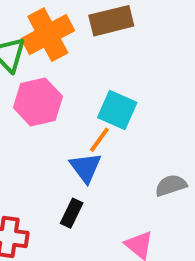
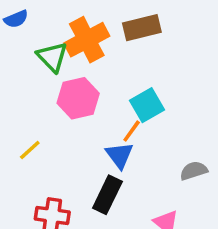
cyan square: (117, 110) -> (147, 105), turned 36
black rectangle: (72, 213) -> (107, 195), size x1.5

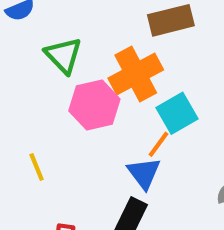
orange cross: (87, 40) -> (136, 74), moved
yellow line: (30, 150) -> (37, 167), turned -70

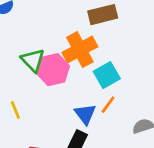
green triangle: (63, 55) -> (33, 60), moved
orange line: (158, 144) -> (108, 105), moved

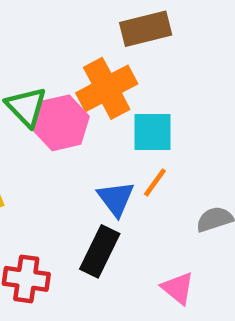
cyan square: (107, 75) -> (153, 132), turned 30

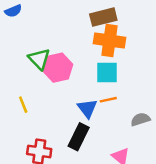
orange cross: (107, 88) -> (110, 40), moved, turned 36
orange line: (155, 182) -> (108, 100), turned 42

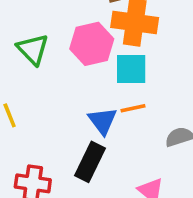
pink hexagon: (58, 68) -> (92, 44), moved

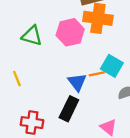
green triangle: (33, 49) -> (32, 36), turned -30
cyan square: (131, 69) -> (112, 66), moved, turned 30

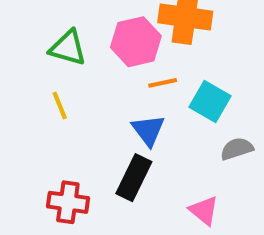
orange line: (97, 74) -> (163, 83), moved
yellow line: (17, 79) -> (60, 106), moved

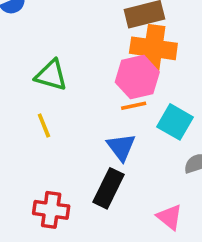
pink hexagon: (136, 42) -> (137, 77), moved

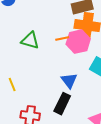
orange line: (134, 106) -> (62, 39), moved
yellow line: (44, 125) -> (12, 85), moved

